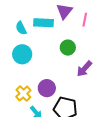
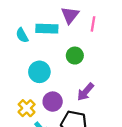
cyan circle: (22, 54) -> (39, 72), moved
purple arrow: (84, 69) -> (85, 92), moved

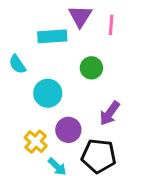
cyan semicircle: (22, 35) -> (17, 64), moved

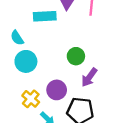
green circle: (91, 68) -> (76, 56), moved
cyan circle: (48, 93) -> (26, 61), moved

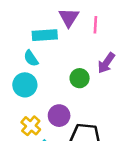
cyan semicircle: (17, 38) -> (31, 58), moved
purple arrow: (89, 77) -> (106, 63), moved

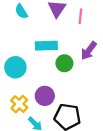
cyan rectangle: (45, 35) -> (46, 46), moved
cyan semicircle: (31, 58) -> (21, 11), moved

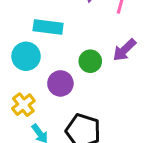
cyan rectangle: (46, 46) -> (48, 27), moved
purple circle: (45, 96) -> (60, 83), moved

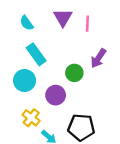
cyan rectangle: (48, 27) -> (36, 54), turned 60

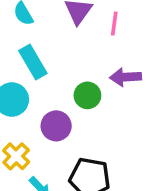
purple arrow: (98, 58) -> (126, 77), turned 48

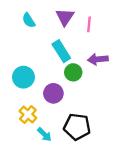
cyan rectangle: (33, 62) -> (61, 51), moved

